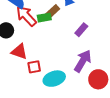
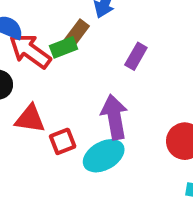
purple arrow: (83, 61) -> (114, 117), moved, turned -30

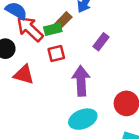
red square: (63, 141) -> (56, 54), moved
cyan ellipse: (104, 156) -> (83, 119), moved

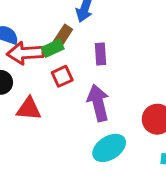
red arrow: (30, 29) -> (25, 53), turned -36
purple rectangle: (101, 42) -> (101, 54), moved, turned -30

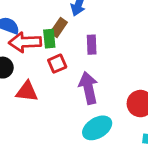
green rectangle: (53, 48) -> (49, 39), turned -72

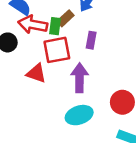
red square: (57, 64) -> (57, 50), size x1.6
red triangle: (27, 92) -> (36, 73), moved

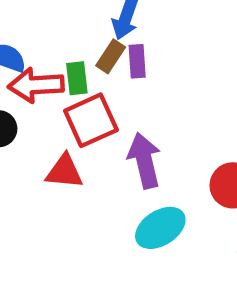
brown rectangle: (65, 18) -> (111, 56), moved
purple rectangle: (91, 40) -> (137, 61), moved

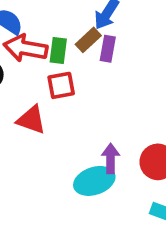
red square: (91, 120) -> (61, 85), size x0.7
purple arrow: (144, 160) -> (111, 158), moved, size x0.7

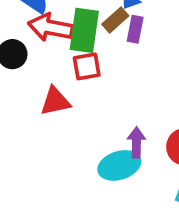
green rectangle: (58, 51) -> (84, 30), size x1.6
red triangle: (31, 120) -> (55, 101), turned -32

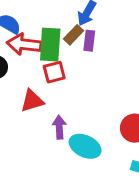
purple arrow: (136, 142) -> (59, 127), moved
cyan ellipse: (119, 165) -> (85, 146), turned 48

